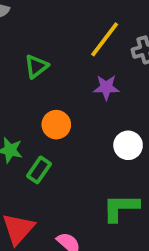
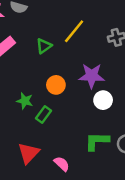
yellow line: (105, 39) -> (74, 31), moved
purple star: (106, 87) -> (92, 76), moved, size x1.5

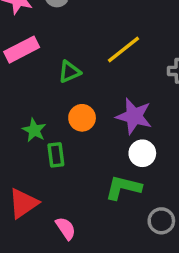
green triangle: (44, 46) -> (69, 72), moved
green rectangle: (44, 115) -> (56, 155), turned -56
green L-shape: (97, 141) -> (123, 188), moved

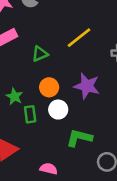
white circle: (142, 153) -> (58, 110), moved
pink semicircle: (66, 228) -> (49, 169), moved, turned -42

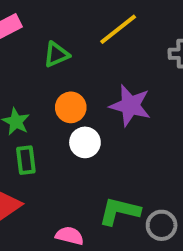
green rectangle: (30, 114) -> (26, 160), moved
green L-shape: (79, 138) -> (119, 211), moved

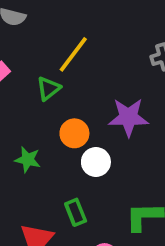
yellow line: (118, 29) -> (73, 54), moved
green rectangle: (26, 160) -> (76, 212), moved

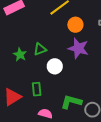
green triangle: (48, 88) -> (40, 49), moved
orange circle: (74, 133) -> (75, 25), moved

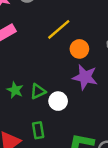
green triangle: (40, 49) -> (38, 91), moved

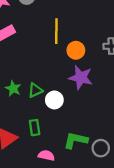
yellow line: (59, 29) -> (56, 31), turned -50

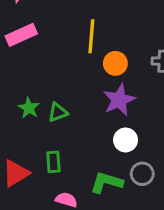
purple star: (81, 78) -> (119, 100), turned 30
white circle: (54, 100) -> (126, 140), moved
gray circle: (101, 148) -> (142, 174), moved

